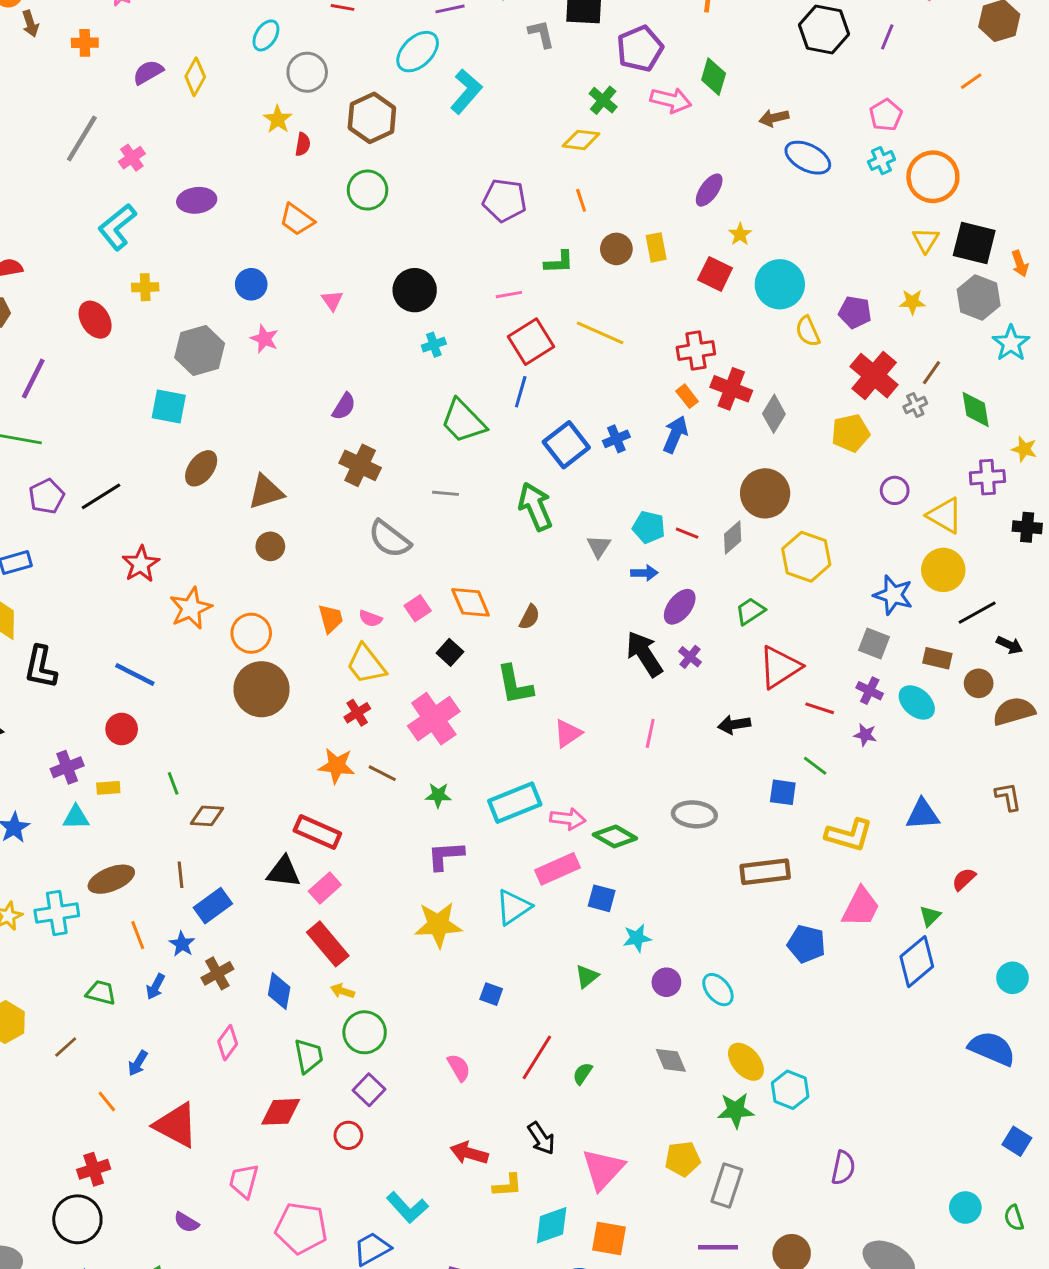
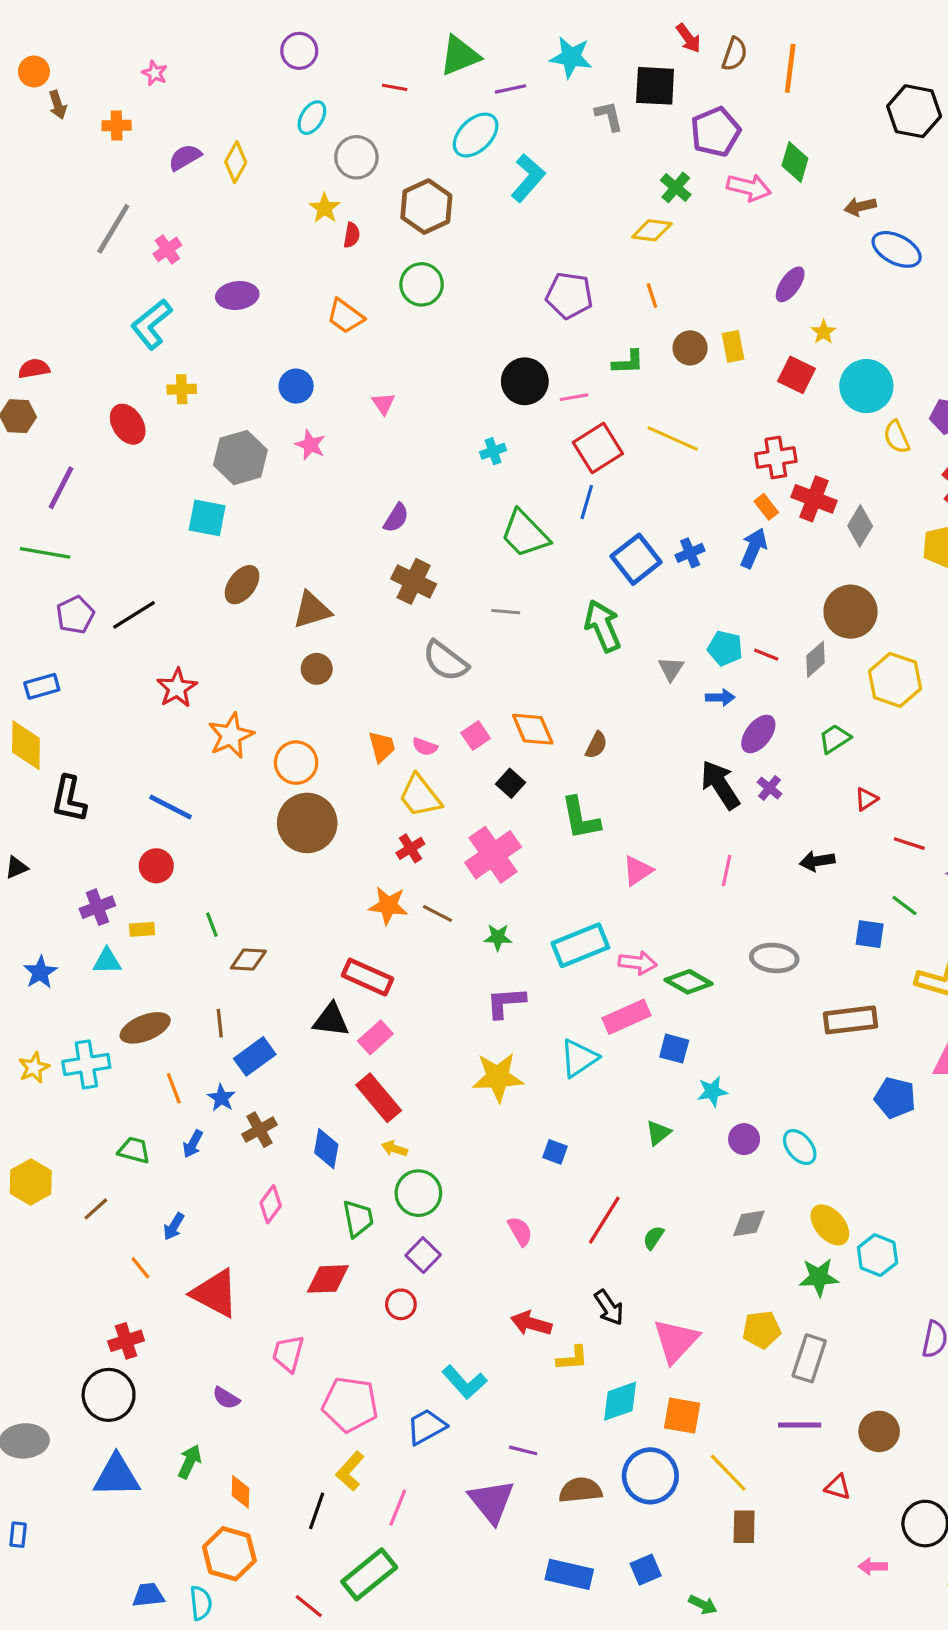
black circle: (415, 290) -> (525, 381), moved
red triangle: (780, 667) -> (866, 799), size x0.5
gray diamond: (671, 1060) -> (749, 1223), turned -76

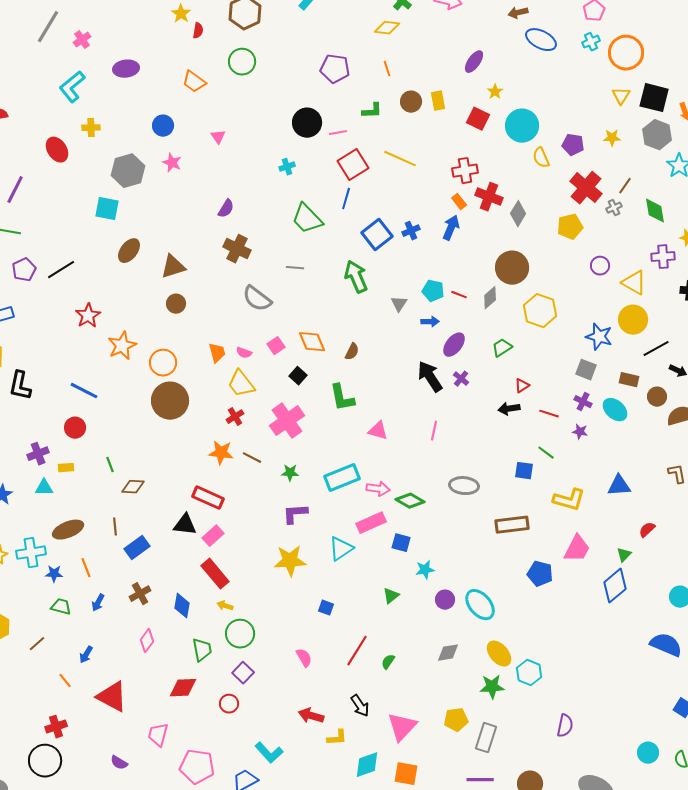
black arrow: (817, 861) -> (509, 409), moved
pink triangle: (638, 871) -> (378, 431), turned 50
blue star: (221, 1098) -> (54, 574), moved, turned -30
cyan ellipse: (800, 1147) -> (480, 605), size x1.4

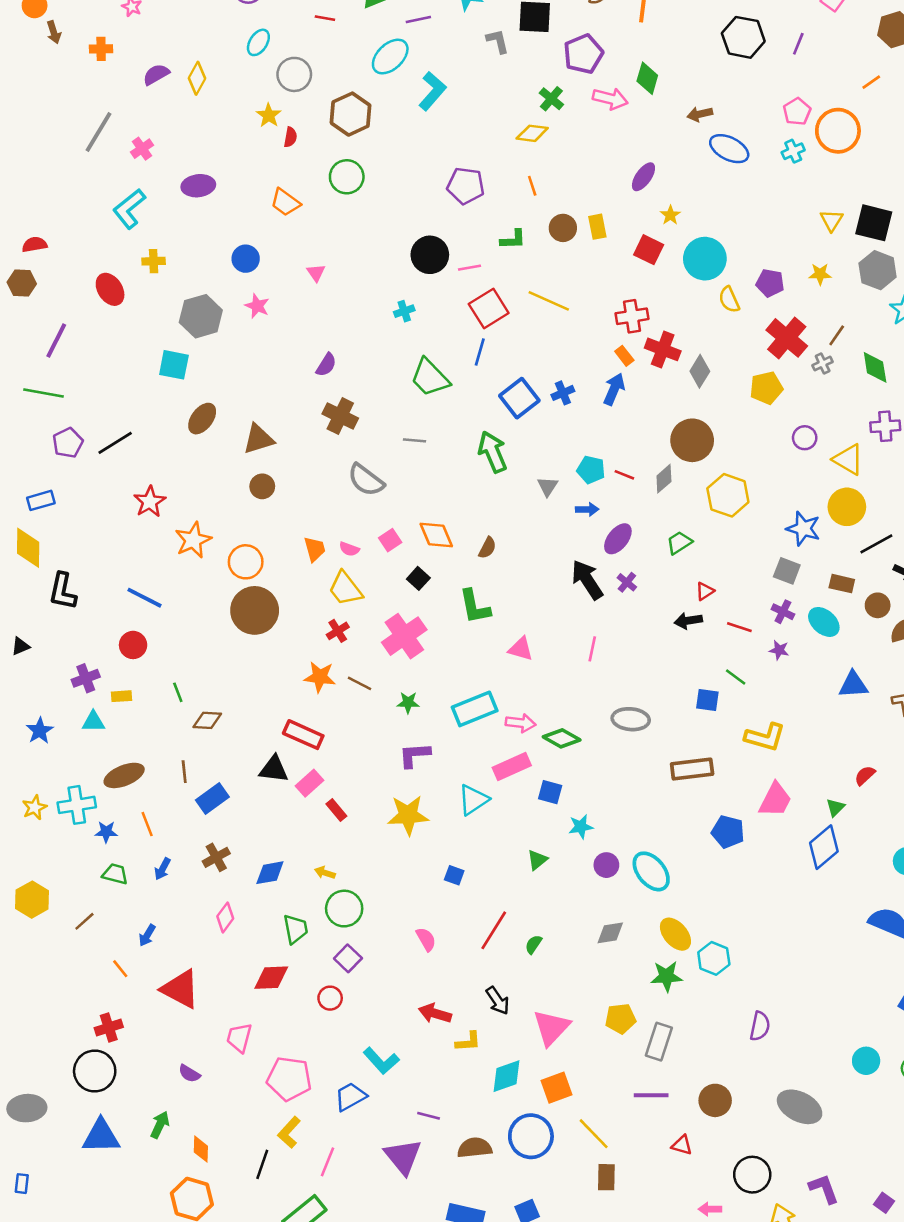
orange circle: (626, 53) -> (838, 131), moved
blue triangle: (619, 486) -> (853, 685), moved
red rectangle: (215, 574) -> (336, 810), moved, size x0.6
blue diamond: (182, 606) -> (270, 873), turned 70
orange square: (406, 774) -> (556, 1088), turned -30

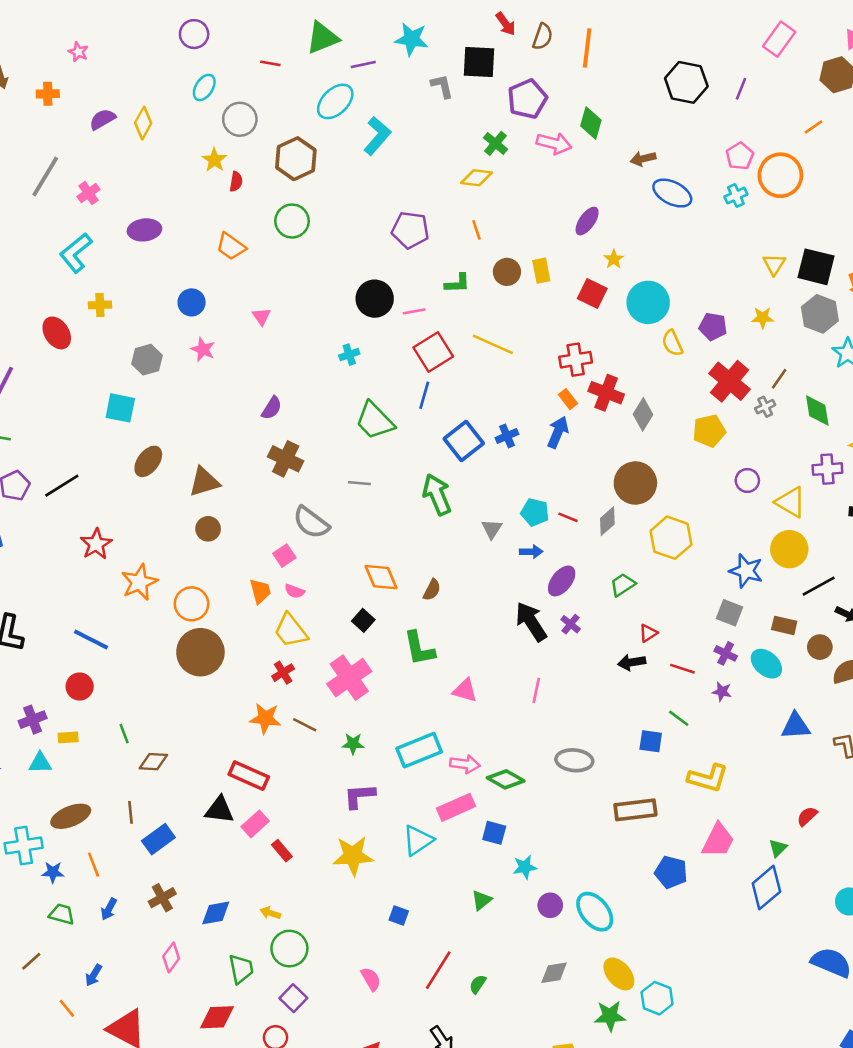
gray hexagon: (201, 316) -> (147, 360), size x0.7
pink square: (390, 540) -> (284, 556), moved

